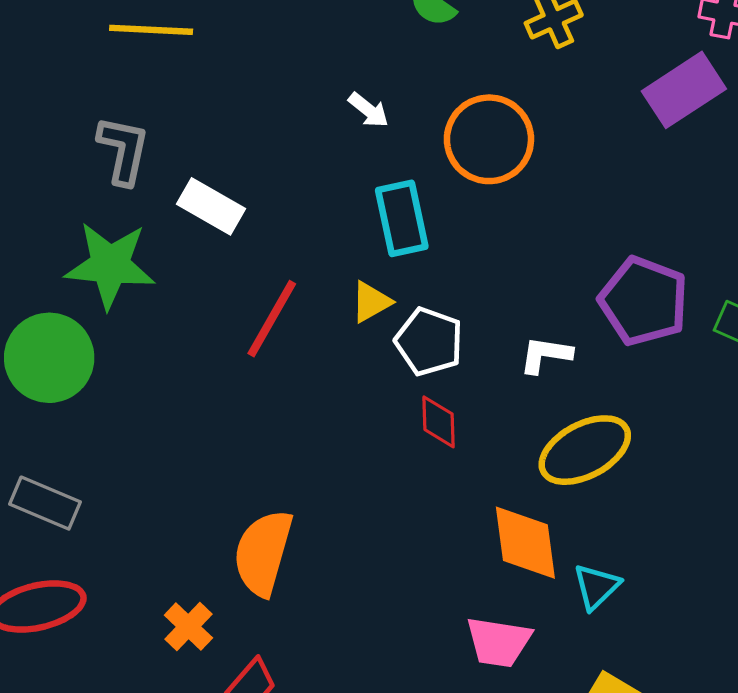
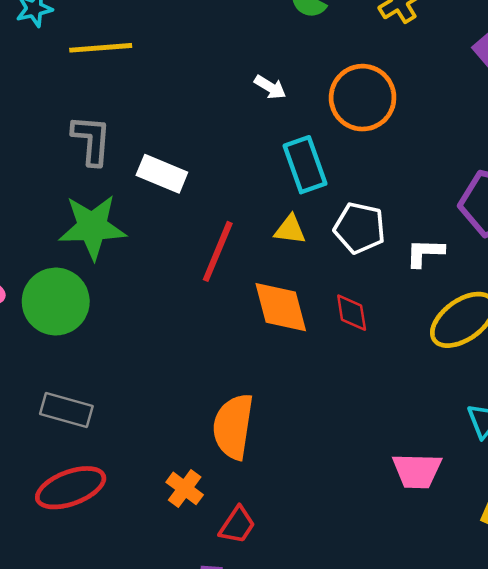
yellow triangle: (371, 302) -> (290, 230), turned 44
white pentagon: (429, 342) -> (360, 228), moved
orange diamond: (525, 543) -> (281, 307), moved

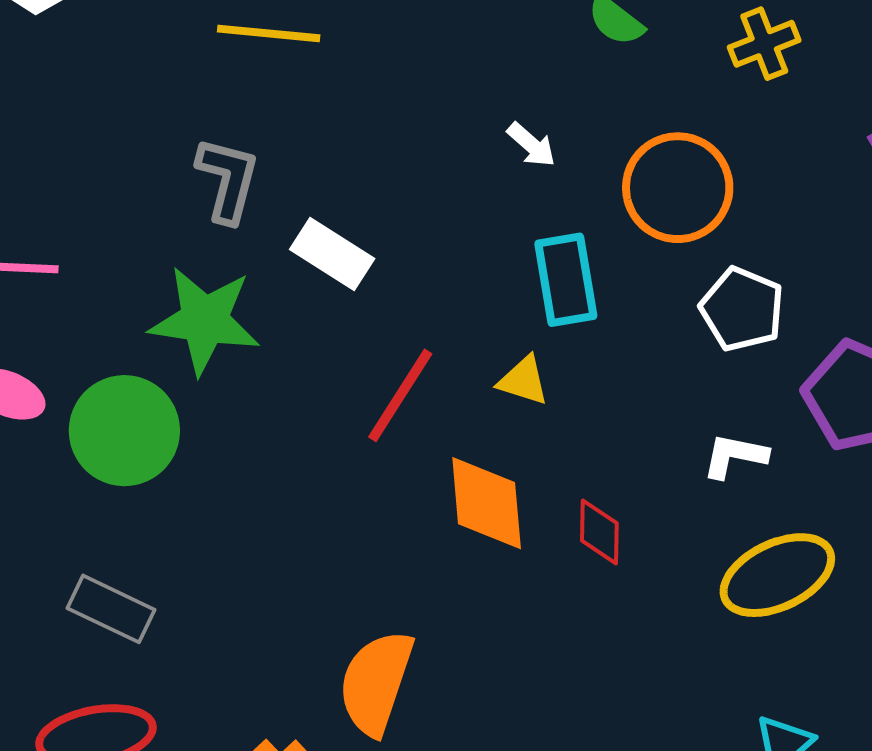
white pentagon: (360, 228) -> (742, 309), moved

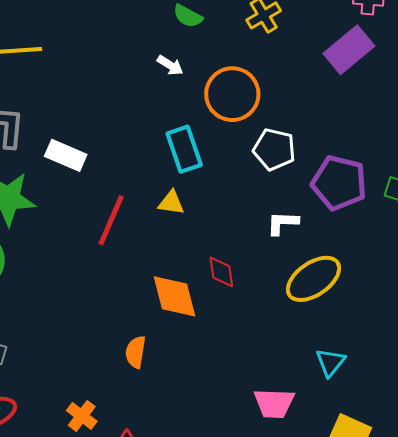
white arrow: (531, 145) -> (170, 65), moved
orange diamond: (487, 503) -> (175, 296), moved
orange semicircle: (376, 683) -> (136, 352), moved, size x0.6

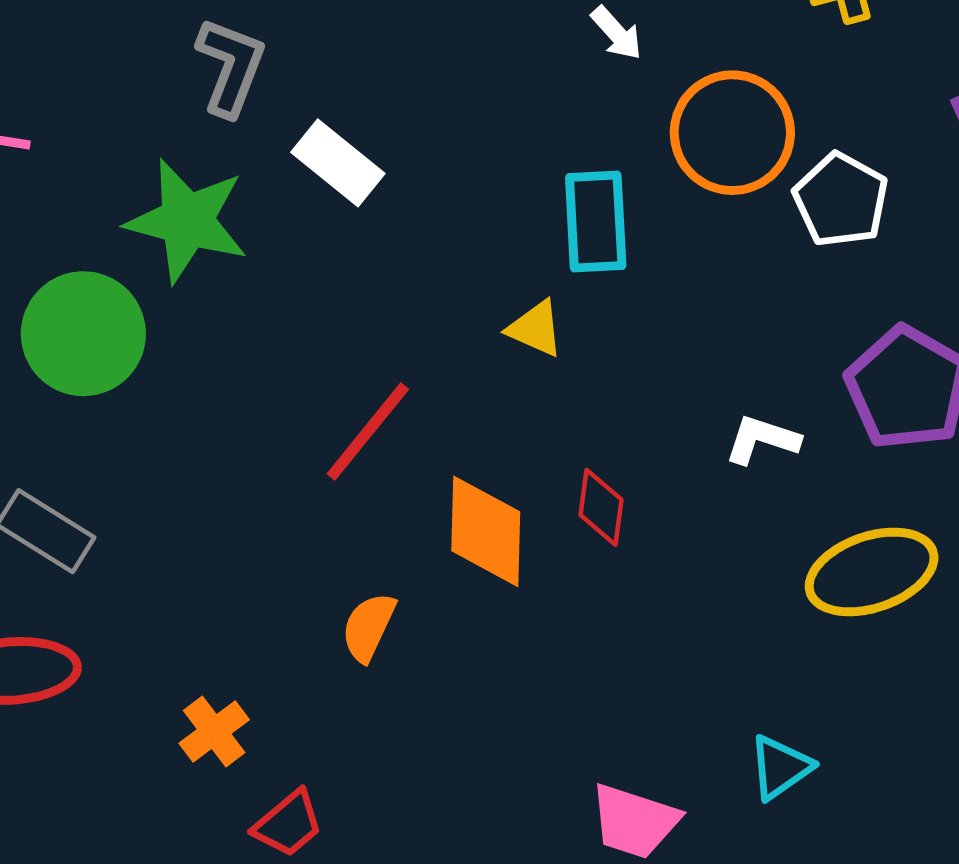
white pentagon: (274, 149) -> (841, 200), moved
red line: (111, 220) -> (368, 432), moved
yellow ellipse: (314, 279) -> (872, 572), moved

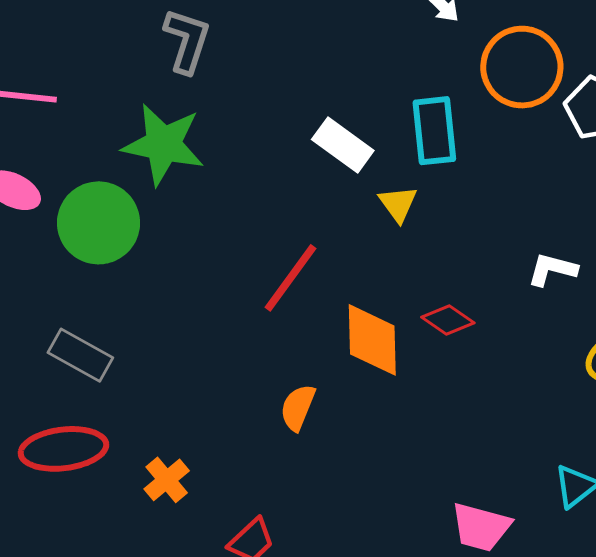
white rectangle: (338, 163) -> (343, 145), moved
yellow triangle: (535, 329) -> (398, 204), turned 33
red diamond: (601, 507) -> (448, 320), turned -60
orange cross: (214, 732) -> (167, 480), moved

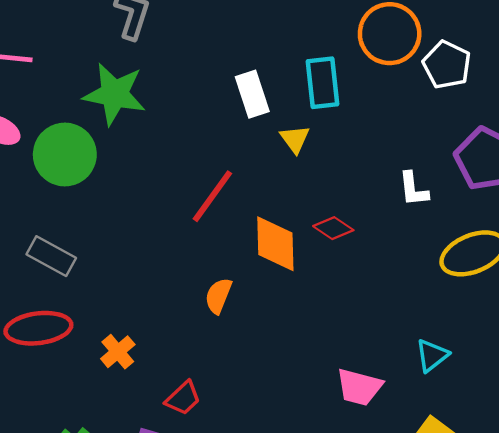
white rectangle: (343, 145) -> (252, 94), turned 36
white L-shape: (552, 269) -> (413, 189), turned -111

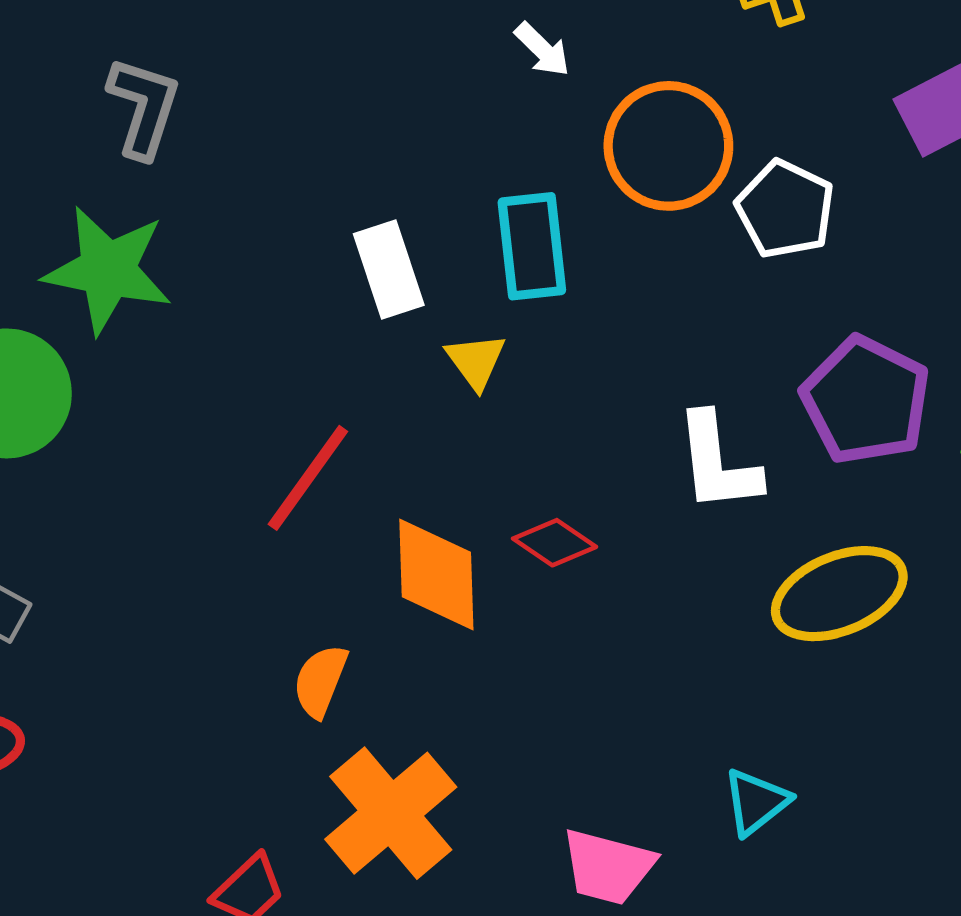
white L-shape: (413, 189) -> (718, 463), size x1.4
orange cross: (118, 352) -> (391, 813), moved, size x1.8

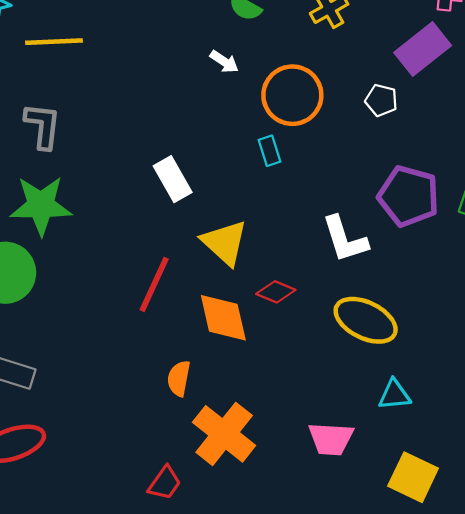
white pentagon: (785, 209) -> (381, 100), moved, size x0.7
cyan rectangle: (532, 246) -> (270, 151), moved, size x0.6
yellow triangle: (476, 361) -> (225, 243), moved, size x1.6
yellow ellipse: (839, 594) -> (366, 320), moved, turned 60
cyan triangle: (756, 802) -> (394, 395), turned 44

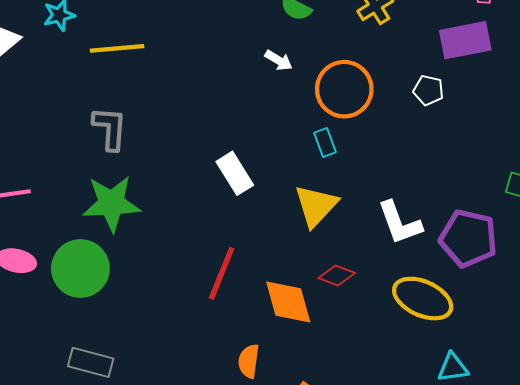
purple rectangle: (423, 49) -> (465, 40), turned 30
purple pentagon: (408, 196) -> (468, 238), moved
yellow triangle: (225, 243) -> (316, 206), moved, turned 33

